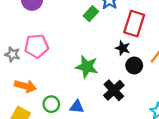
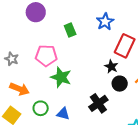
green rectangle: (91, 14) -> (70, 30), moved, turned -72
pink pentagon: (37, 46) -> (46, 56), moved
green star: (87, 67) -> (61, 77), moved

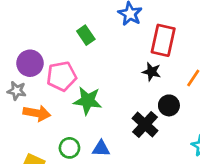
purple circle: (36, 12) -> (30, 63), moved
black circle: (120, 84) -> (169, 105), moved
orange arrow: (19, 89) -> (37, 113), moved

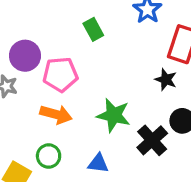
green star: (88, 101) -> (114, 115), moved
orange arrow: (37, 113) -> (56, 114), moved
green circle: (69, 148) -> (49, 156), moved

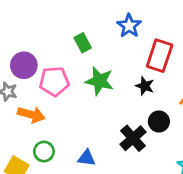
orange arrow: (56, 114) -> (31, 115), moved
green star: (114, 115) -> (99, 81), moved

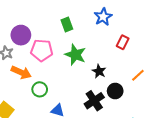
red rectangle: (160, 56) -> (123, 42), size x0.6
black star: (145, 86) -> (99, 71), moved
green circle: (44, 152) -> (40, 89), moved

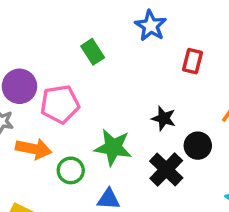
green star: (75, 55) -> (113, 147), moved

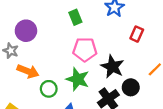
pink pentagon: (60, 104) -> (85, 50), moved
black star: (164, 118) -> (112, 67), size x1.5

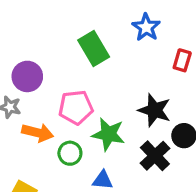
green rectangle: (75, 17) -> (94, 48), size x1.5
pink pentagon: (85, 50) -> (76, 107), moved

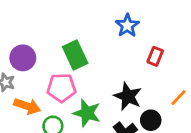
green rectangle: (94, 48) -> (75, 55), moved

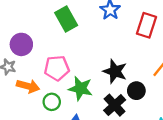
green rectangle: (75, 55) -> (66, 19), moved
red rectangle: (155, 56) -> (147, 25), moved, size x1.5

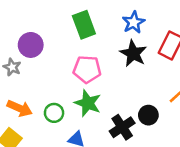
pink pentagon: (57, 68) -> (87, 69), moved
black star: (115, 71) -> (133, 53), moved
orange arrow: (28, 86) -> (20, 108), moved

